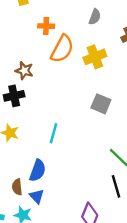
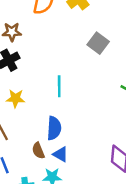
gray square: (101, 104) -> (98, 43), turned 30

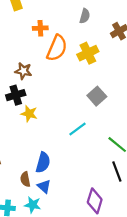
cyan line: (59, 86) -> (78, 129), moved, turned 42
yellow star: (16, 98) -> (29, 114), moved

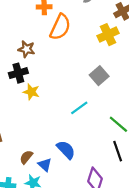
yellow cross: (88, 53) -> (108, 35), moved
blue semicircle: (43, 163) -> (66, 150), moved, turned -60
brown semicircle: (25, 179) -> (26, 157), turned 48

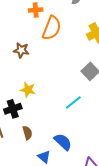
black cross: (18, 73) -> (13, 109), moved
brown semicircle: (26, 157) -> (27, 133), moved, turned 128

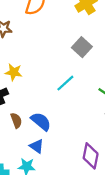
blue semicircle: (63, 142) -> (41, 121), moved

